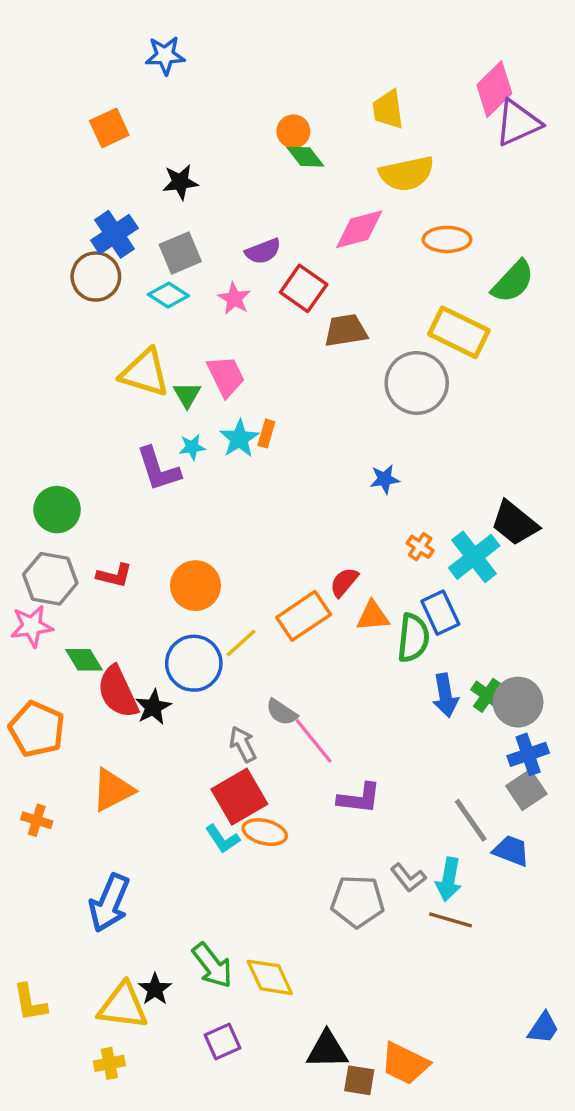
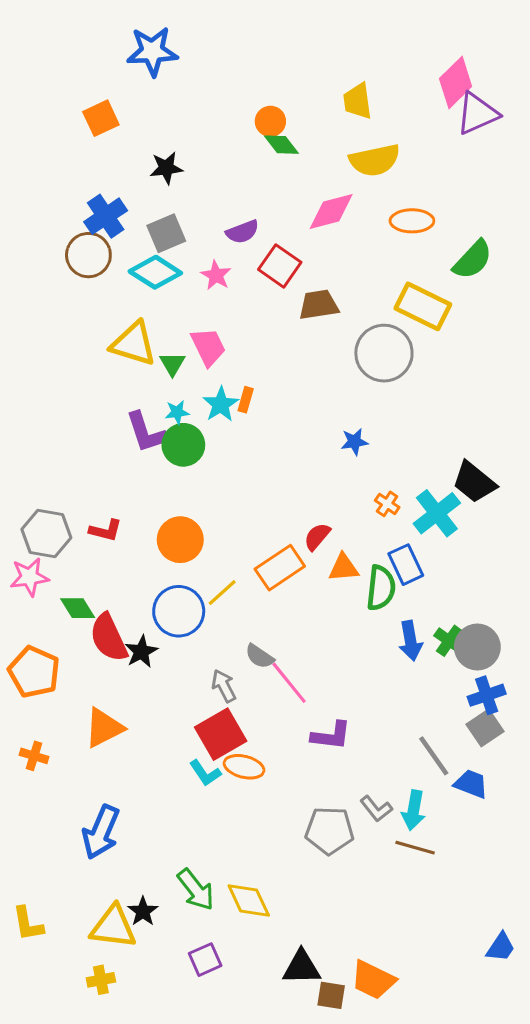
blue star: (165, 55) -> (152, 51), size x1.4
cyan diamond: (168, 295) -> (155, 272), size x1.4
green circle: (57, 510) -> (183, 445), moved

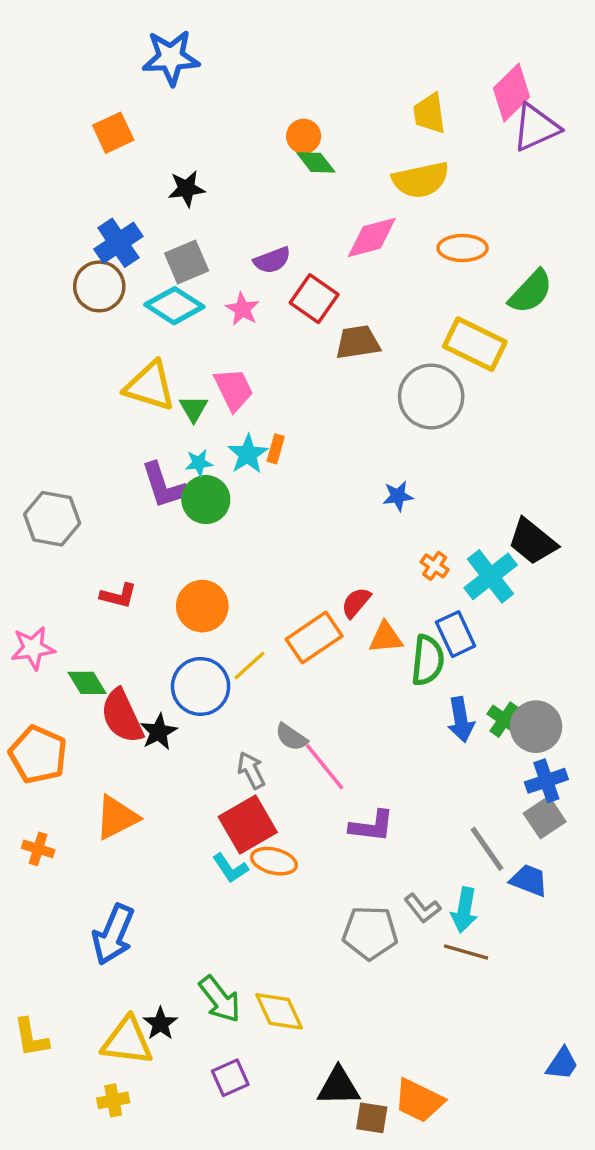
yellow trapezoid: (358, 101) -> (429, 113), moved
gray hexagon: (46, 533) -> (52, 519), moved

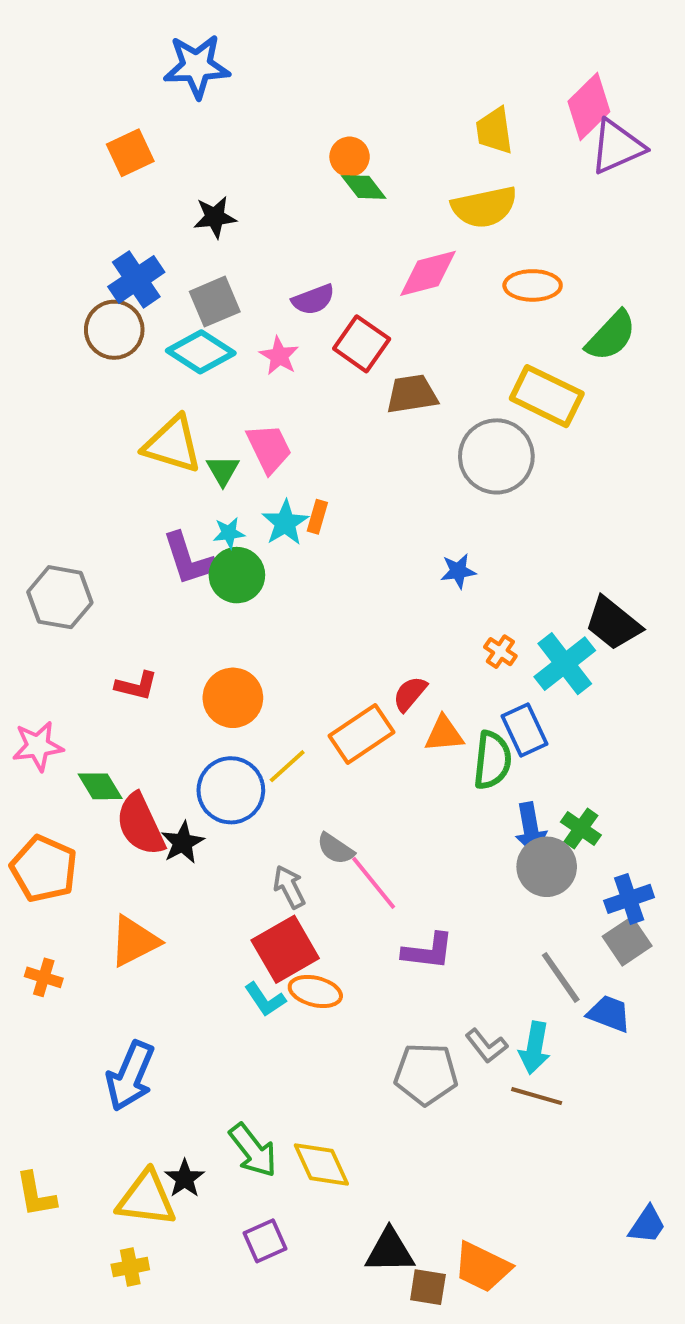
gray circle: (536, 727) -> (547, 867), moved

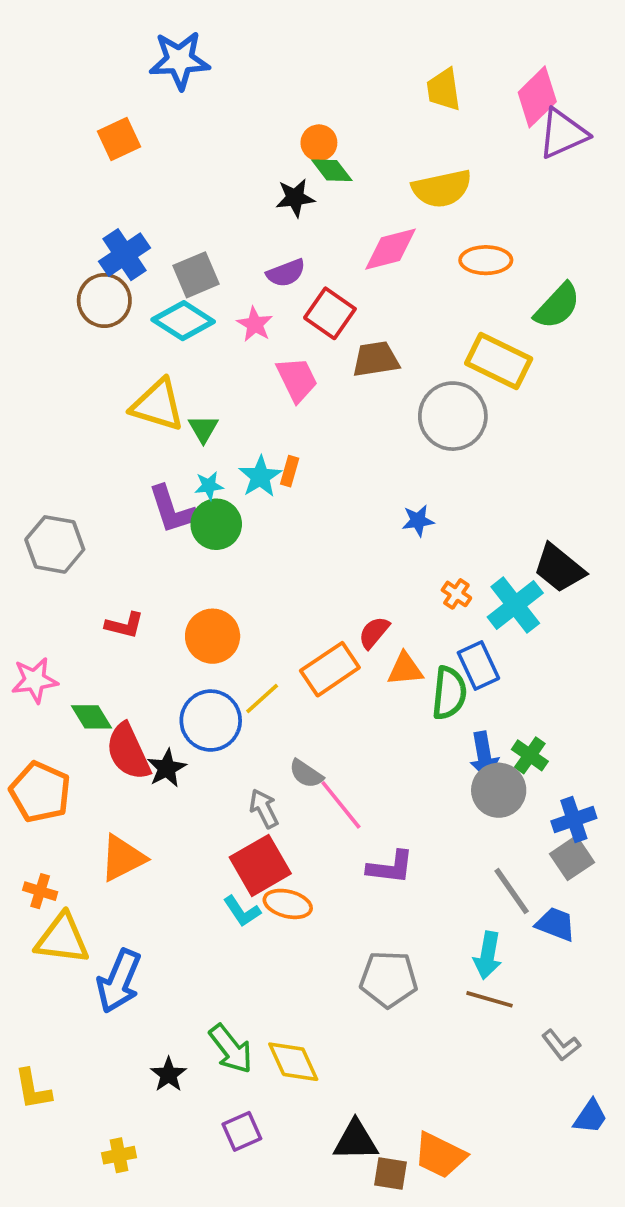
yellow trapezoid: (494, 131) -> (444, 90), moved
black star: (215, 217) -> (295, 198), moved
pink trapezoid: (269, 448) -> (297, 379), moved
gray L-shape: (486, 1046) -> (561, 1045), moved
yellow triangle: (146, 1199) -> (62, 939), moved

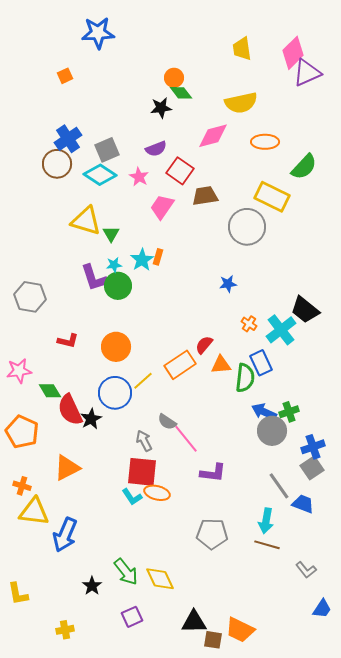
orange square: (119, 139) -> (65, 76), size x0.7
pink trapezoid: (297, 379) -> (162, 207), turned -120
blue arrow: (484, 755) -> (264, 412), turned 125
green cross: (530, 755) -> (289, 412), turned 36
red square: (260, 865) -> (142, 472), turned 36

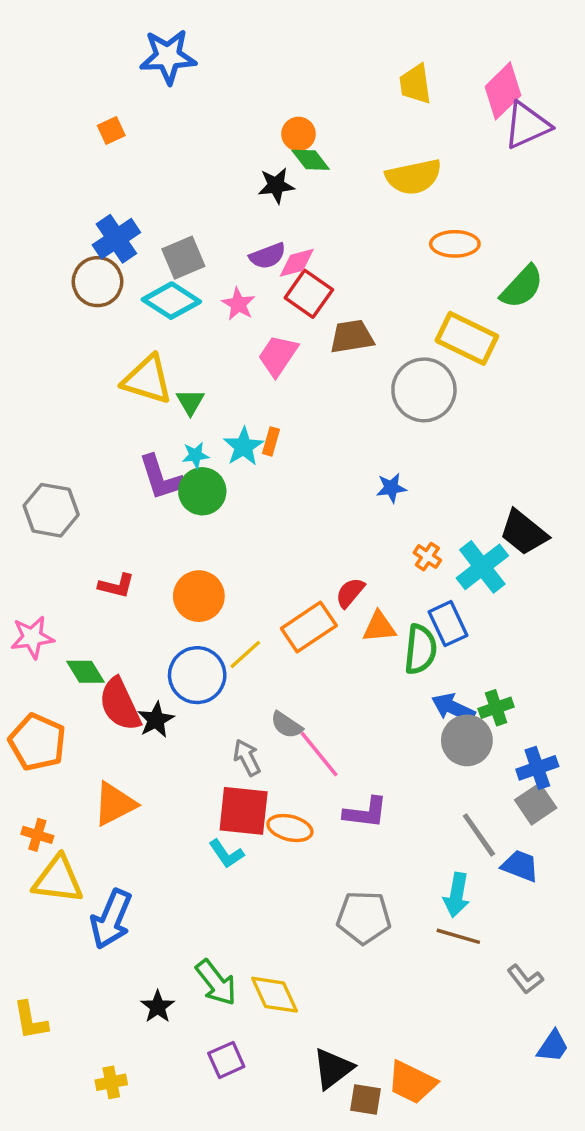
pink diamond: (213, 136) -> (297, 263), moved, size x0.7
orange ellipse: (157, 493) -> (290, 828), moved
black triangle: (194, 622) -> (333, 1069), turned -36

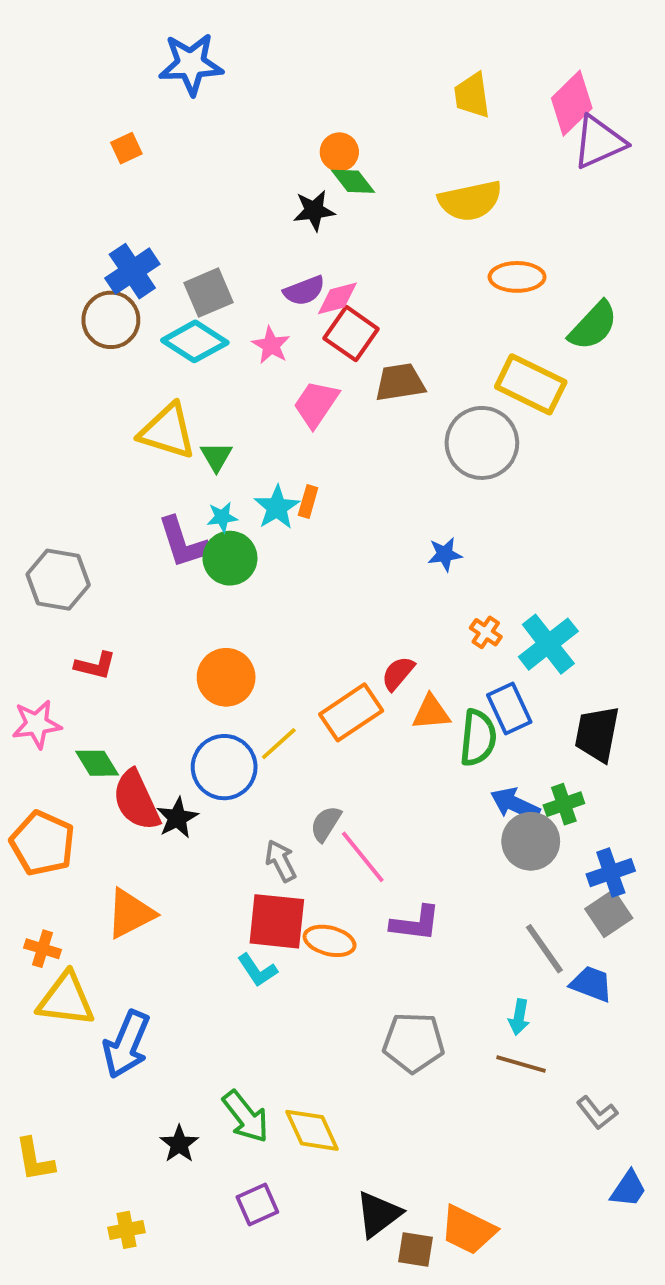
black trapezoid: (524, 533) -> (597, 734), moved, turned 62
red L-shape: (116, 586) -> (95, 666), moved
gray semicircle: (286, 725) -> (326, 824), turned 88
cyan arrow: (457, 895) -> (519, 1017), size x0.7

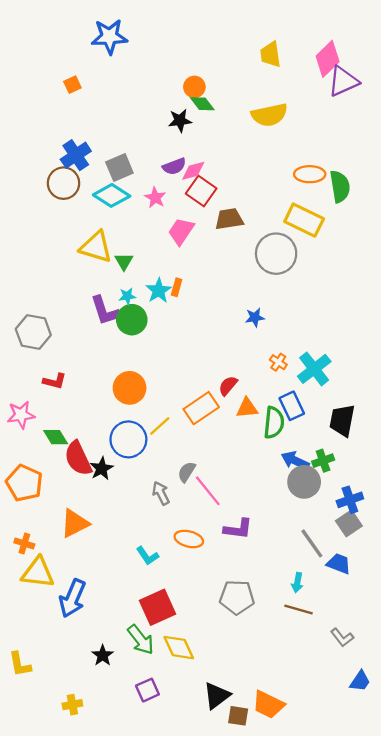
orange ellipse: (517, 277) -> (310, 174), moved
green semicircle: (593, 326) -> (340, 186), turned -52
red square: (277, 921) -> (157, 607), moved, turned -30

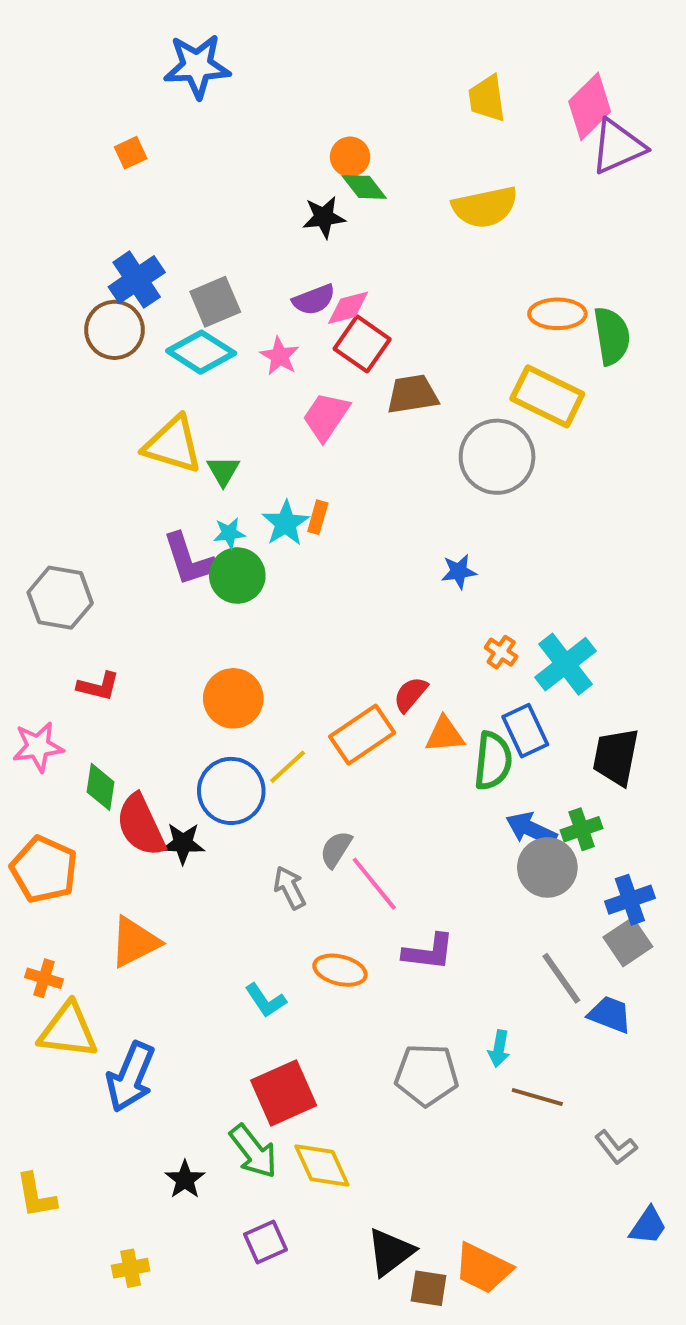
green diamond: (56, 437) -> (100, 787), turned 40
black star: (102, 468) -> (183, 843), turned 30
cyan arrow: (297, 583) -> (499, 1049), moved

